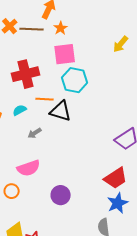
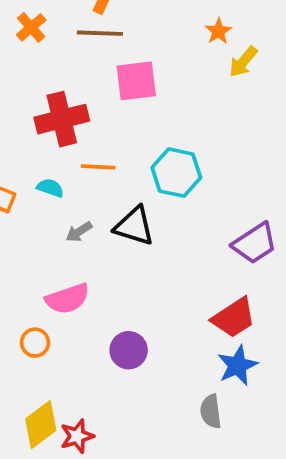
orange star: (61, 28) -> (218, 31), moved
brown line: (32, 29) -> (100, 33), moved
cyan hexagon: (75, 80) -> (176, 173), moved
cyan semicircle: (20, 110) -> (50, 188), turned 48
black triangle: (61, 111) -> (134, 226), moved

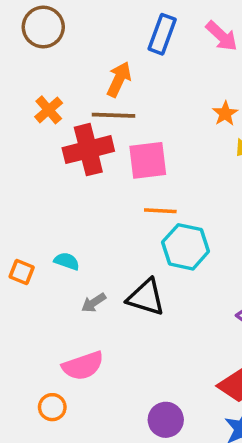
red cross: (62, 119) -> (88, 150), moved
orange line: (98, 167) -> (160, 211), moved
purple circle: (129, 350) -> (166, 420), moved

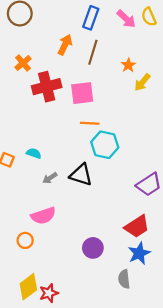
brown line: (114, 115) -> (93, 52), moved, turned -75

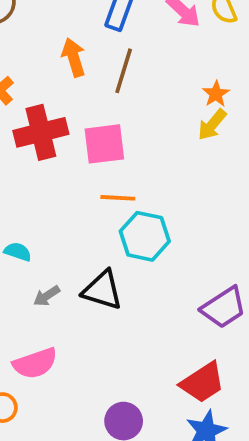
orange arrow: (65, 45) -> (74, 57), turned -42
orange star: (128, 65) -> (216, 94), moved

